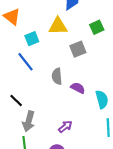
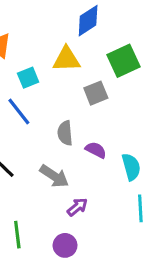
green square: (97, 27) -> (123, 61), size x1.5
gray arrow: (29, 121) -> (54, 176), moved, turned -72

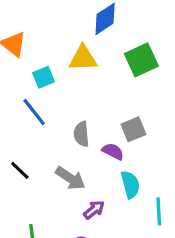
gray square: (96, 93) -> (133, 129), moved
cyan semicircle: (131, 167) -> (130, 185), moved

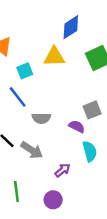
gray semicircle: (81, 134) -> (41, 118), moved, turned -84
gray arrow: (70, 178) -> (32, 150), moved

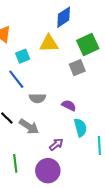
gray square: (92, 110) -> (77, 68), moved
purple circle: (53, 200) -> (48, 171), size x1.5

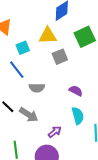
gray square: (77, 68) -> (60, 57), moved
purple semicircle: (69, 105) -> (76, 91), moved

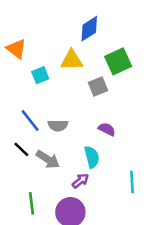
gray square: (60, 57) -> (98, 86), moved
blue line: (17, 70) -> (30, 120), moved
cyan semicircle: (78, 116) -> (92, 157), moved

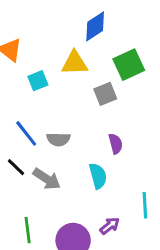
purple semicircle: (107, 129) -> (116, 144), turned 48
purple arrow: (80, 181) -> (110, 226), moved

